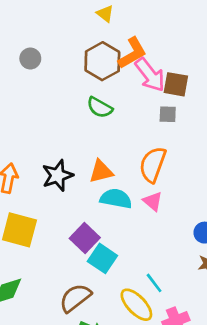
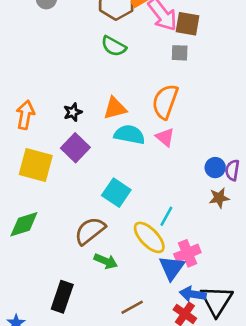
black star: (58, 175) -> (73, 112), size x0.6
purple square: (85, 238) -> (75, 148), moved
cyan line: (154, 283) -> (166, 216), turned 66

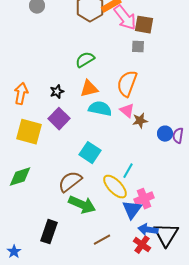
green semicircle: (114, 46) -> (85, 60), moved, turned 120
brown star: (219, 198) -> (140, 121), moved
green arrow: (106, 261) -> (82, 205), size x1.5

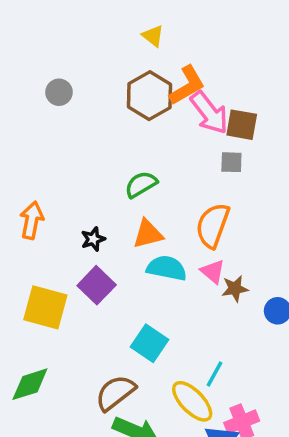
orange arrow: (21, 94) -> (32, 220), moved

